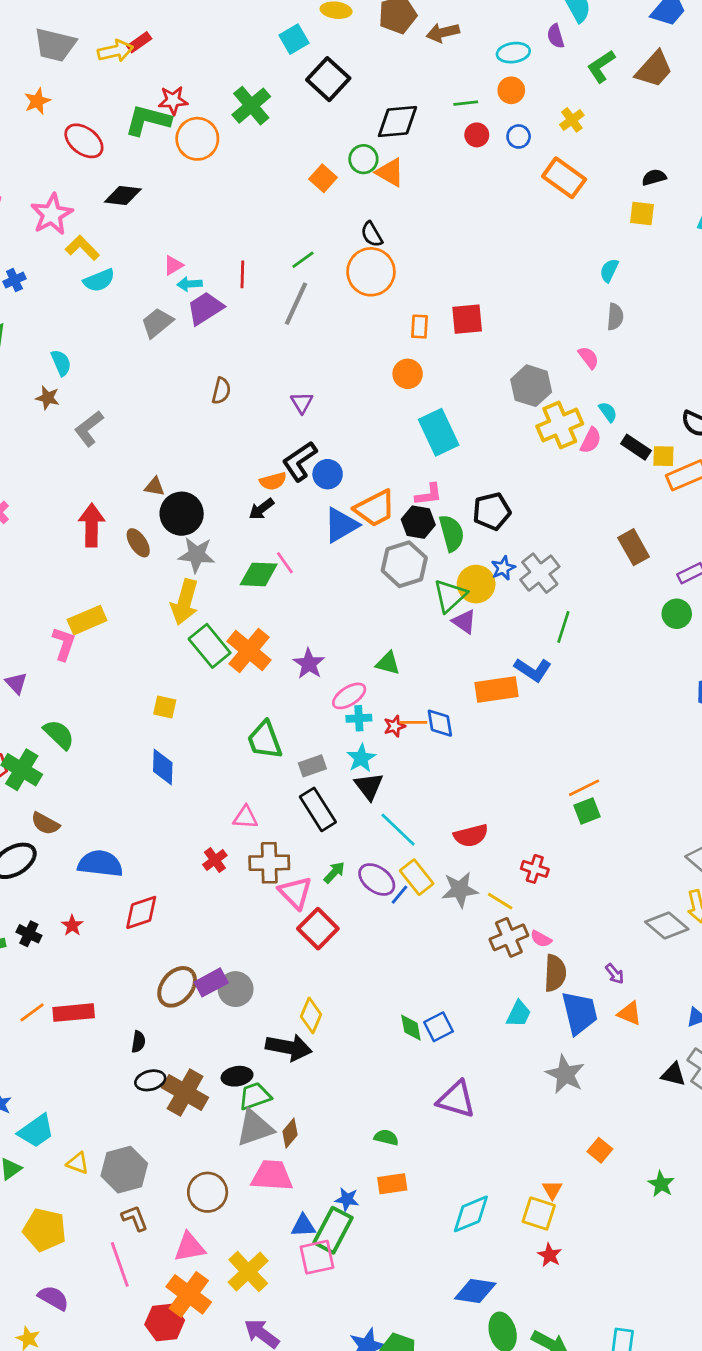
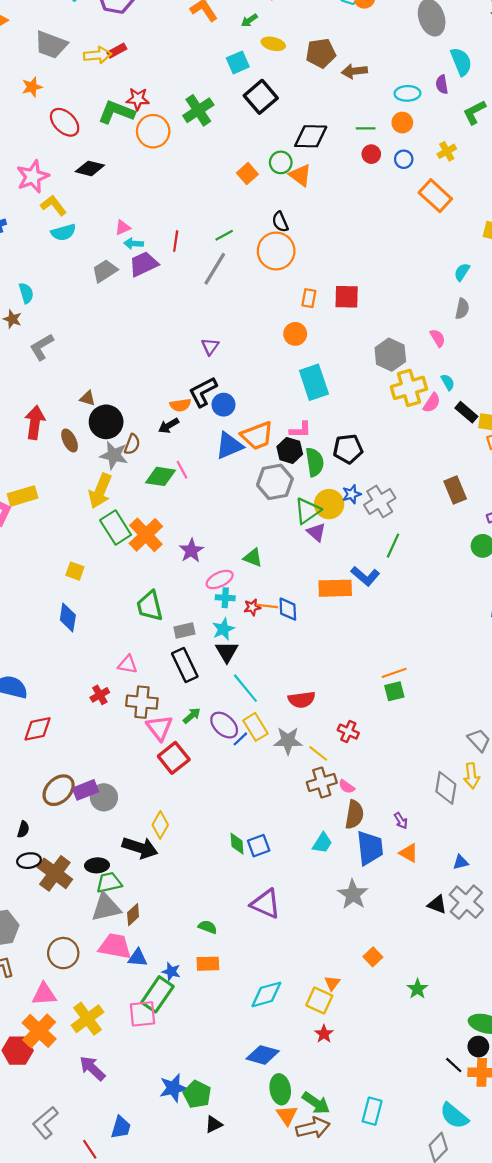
brown semicircle: (221, 391) -> (132, 444), moved
gray diamond: (667, 926) -> (446, 788), turned 52
blue triangle: (303, 1226) -> (138, 958), moved

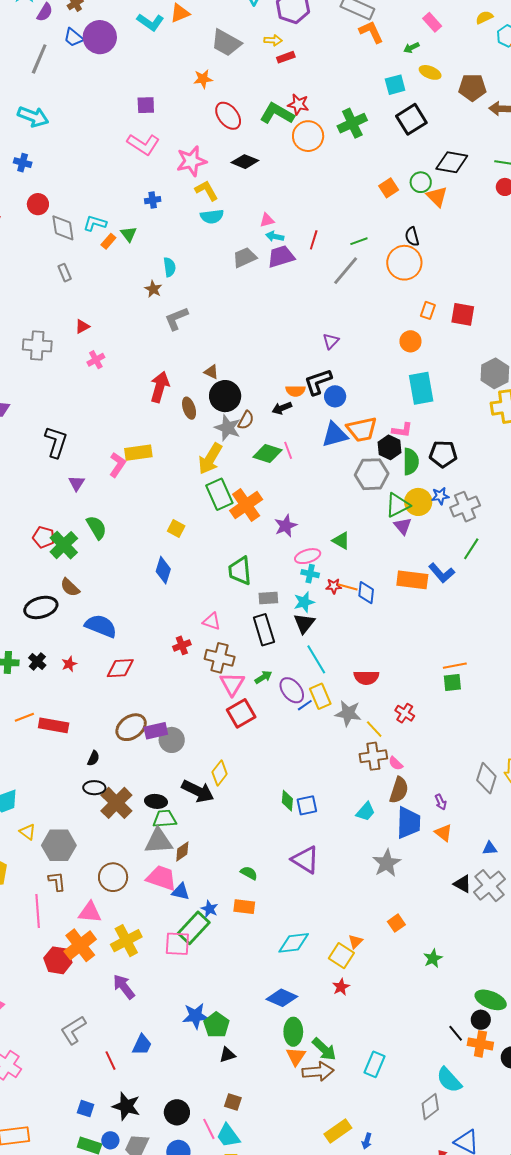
yellow arrow: (97, 55) -> (273, 40), moved, size x0.7

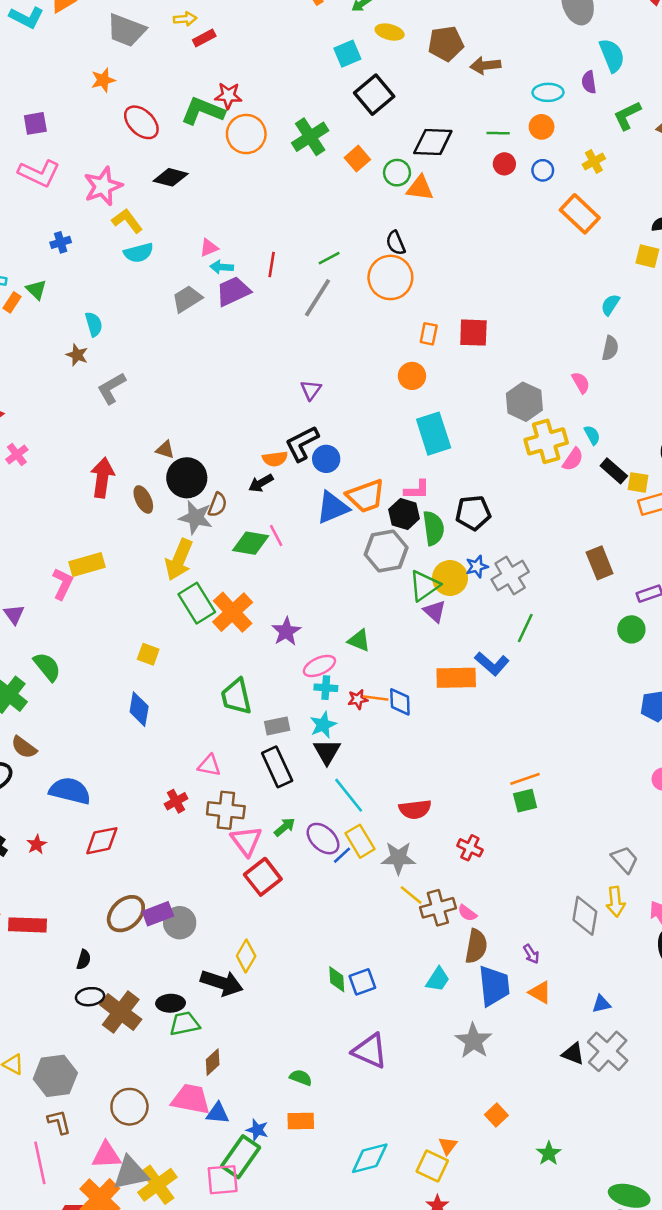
green cross: (352, 123) -> (310, 137), moved
orange square: (389, 188) -> (357, 159), moved
orange triangle: (437, 197) -> (420, 188), turned -30
yellow line: (374, 729) -> (411, 895), moved
gray triangle: (158, 841) -> (131, 1173), moved

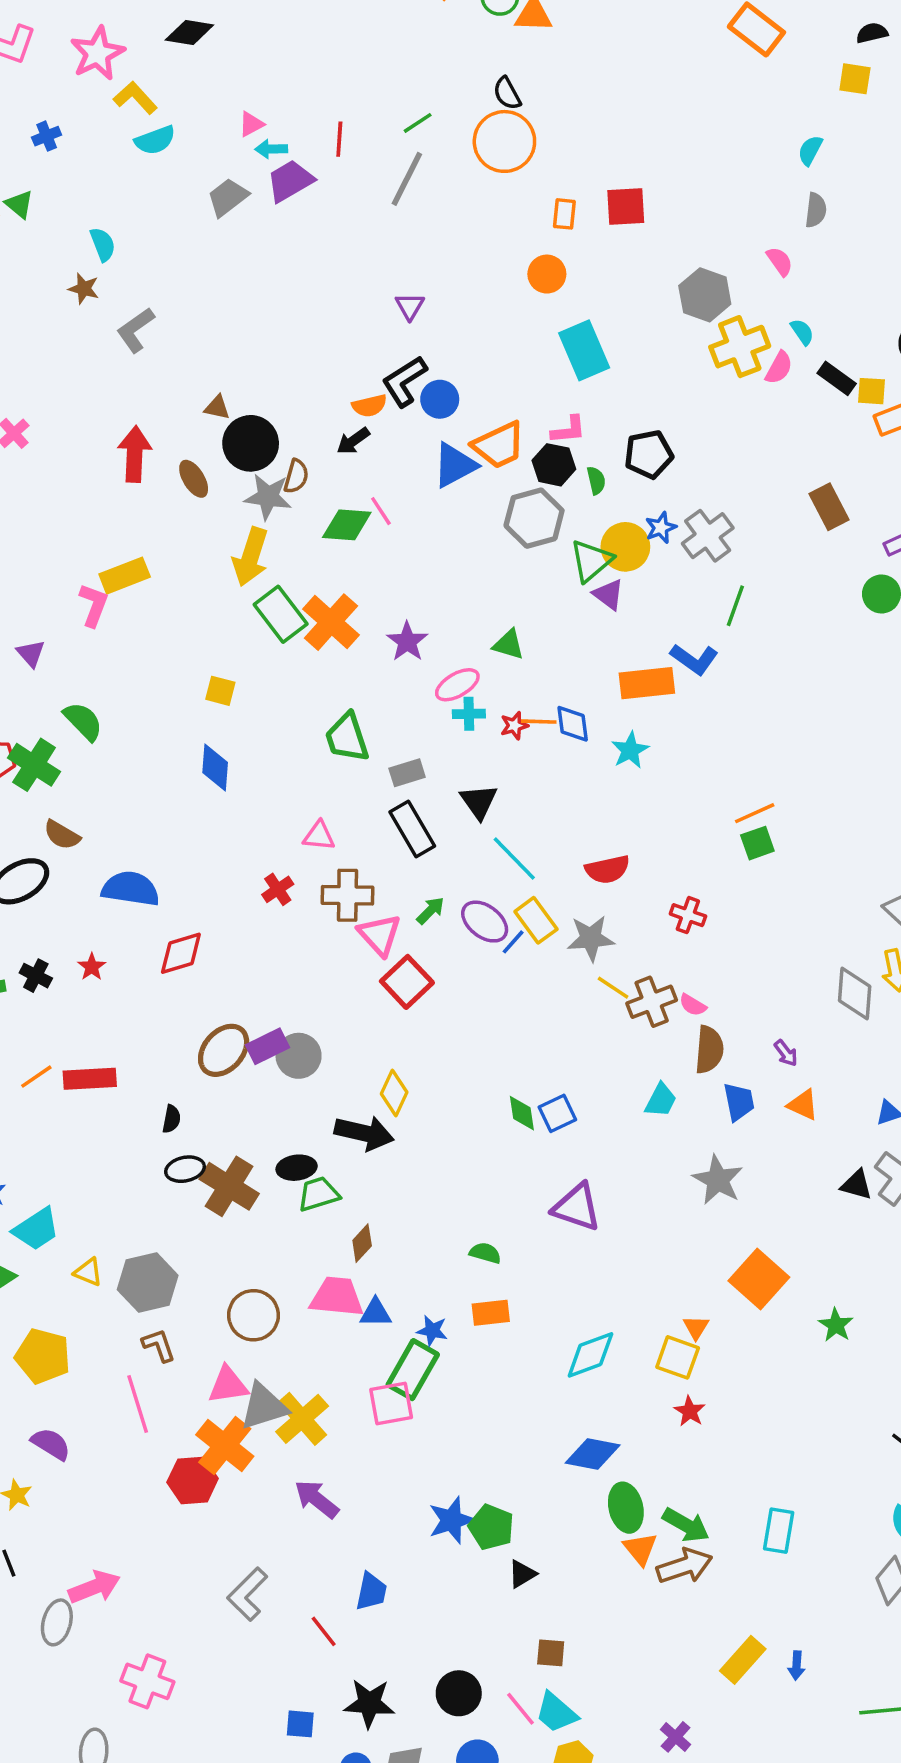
green semicircle: (433, 528) -> (596, 480), size x0.6
cyan star: (323, 725) -> (630, 750), moved
blue trapezoid: (494, 986) -> (739, 1102), size x0.7
orange square: (496, 1115) -> (759, 1279), size x1.8

